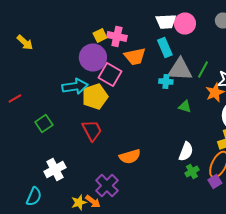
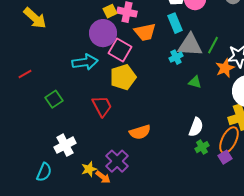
yellow arrow: (25, 42) -> (35, 18), size x1.4
cyan cross: (166, 82) -> (176, 57), turned -32
yellow pentagon: (95, 96) -> (123, 77), moved
yellow star: (79, 202) -> (89, 169), moved

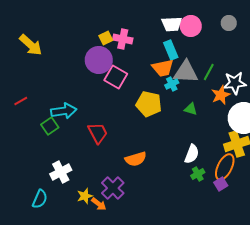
orange trapezoid: (145, 32) -> (163, 68), moved
cyan arrow: (85, 62) -> (64, 111), moved
yellow pentagon: (123, 77) -> (149, 104), moved, turned 30

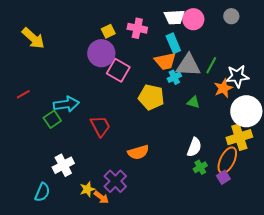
pink cross: (123, 39) -> (137, 28), moved

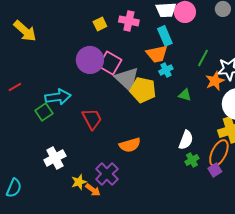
purple circle: (101, 53) -> (90, 60), moved
gray triangle: (188, 65) -> (127, 79), moved, turned 40
cyan semicircle: (42, 192) -> (14, 188), moved

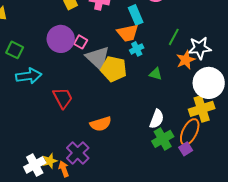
pink square: (110, 63) -> (81, 42), size x0.6
green square: (44, 112) -> (15, 50), moved, turned -30
white cross: (55, 158) -> (35, 165), moved
green cross: (192, 160) -> (163, 139), size x1.5
orange arrow: (93, 190) -> (64, 169), turned -147

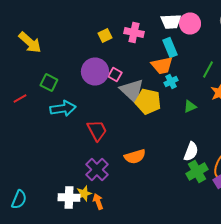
green triangle: (156, 74) -> (190, 106), turned -40
purple cross: (78, 153) -> (97, 170), moved
white cross: (35, 165) -> (69, 198), turned 30

